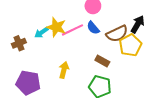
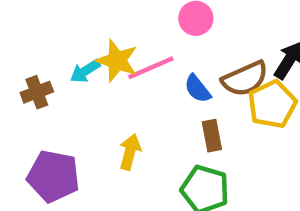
blue semicircle: (93, 28) -> (197, 89), moved
brown rectangle: (102, 61) -> (212, 136), turned 48

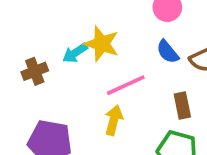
pink line: (151, 68) -> (126, 85), moved
blue semicircle: (197, 89) -> (168, 52), moved

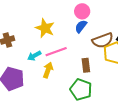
blue semicircle: (168, 52) -> (81, 26), moved, turned 72
cyan arrow: (75, 53) -> (34, 56), moved

